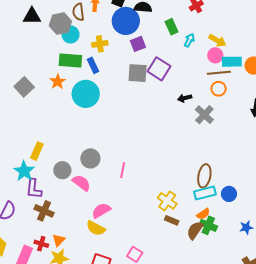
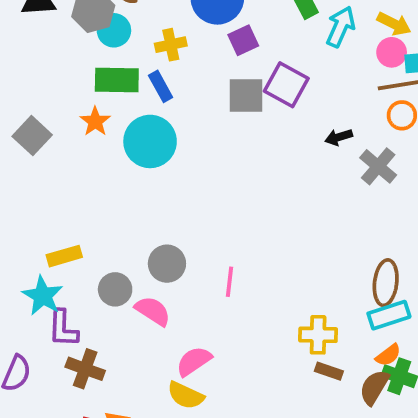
cyan arrow: (189, 40) -> (341, 27), size x1.5
yellow rectangle: (37, 151) -> (64, 256), turned 54
yellow cross: (167, 201) -> (318, 335), turned -30

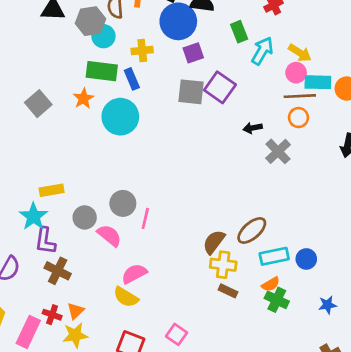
pink line: (229, 282) -> (145, 218), moved
brown ellipse: (386, 283) -> (252, 230), moved, turned 36
brown semicircle: (374, 387) -> (214, 242), moved

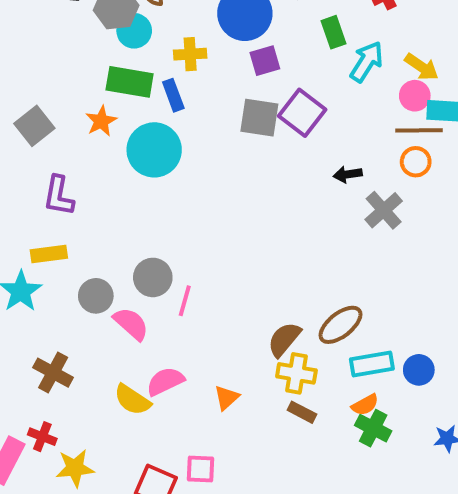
purple L-shape: (45, 241) -> (59, 196), moved
yellow semicircle: (126, 297) -> (132, 400), moved
orange triangle: (76, 311) -> (226, 398), moved
pink square: (177, 334) -> (201, 469), moved, turned -35

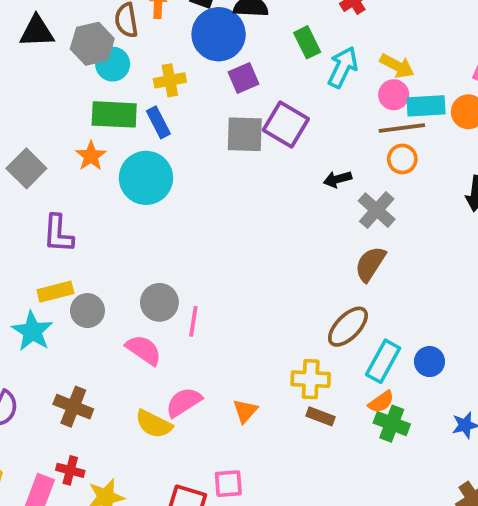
gray circle: (96, 296) -> (87, 311), moved
brown semicircle: (284, 339) -> (370, 264), moved
cyan rectangle: (372, 364) -> (383, 361), turned -45

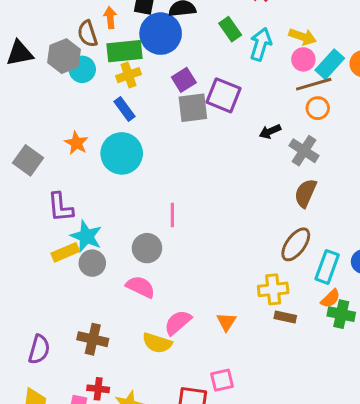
purple square: (244, 78) -> (184, 80), moved
cyan rectangle: (426, 106) -> (330, 64), turned -36
green rectangle: (114, 114) -> (124, 51), moved
pink line: (193, 321) -> (172, 215), moved
cyan star: (32, 331) -> (86, 236), moved

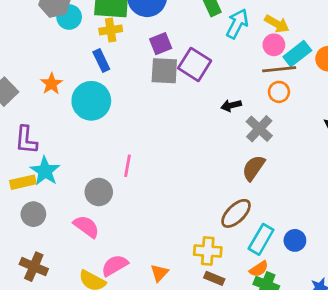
gray circle: (92, 263) -> (33, 214), moved

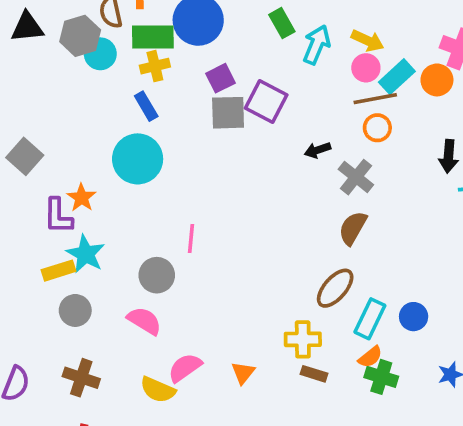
orange star: (51, 84) -> (82, 198), moved

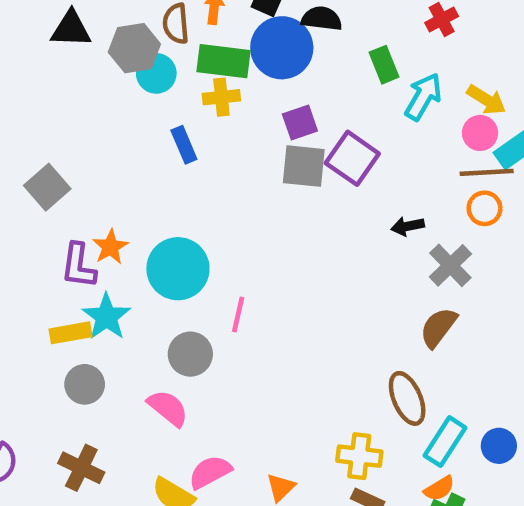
blue rectangle: (146, 106) -> (184, 145), moved
cyan circle: (138, 159) -> (178, 269), moved
brown ellipse: (335, 288) -> (407, 398), turned -72

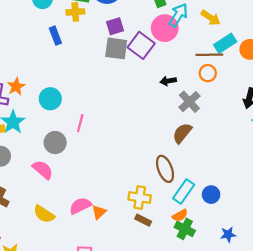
pink circle: (480, 133) -> (165, 28), moved, size x1.5
cyan circle: (178, 269) -> (50, 99), size x0.7
pink semicircle: (210, 472) -> (80, 206), moved

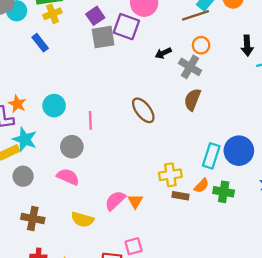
orange circle: (208, 73) -> (201, 45), moved
brown ellipse: (165, 169) -> (143, 110), moved
blue circle: (211, 195) -> (239, 151), size x1.6
orange semicircle: (180, 215) -> (201, 186), moved

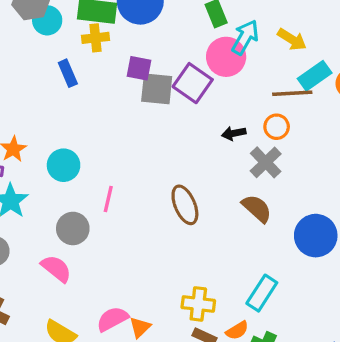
purple square: (95, 16) -> (139, 68), moved, turned 30
orange circle: (201, 45) -> (277, 127), moved
brown semicircle: (192, 100) -> (257, 208), turned 95
blue circle: (239, 151) -> (316, 236), moved

